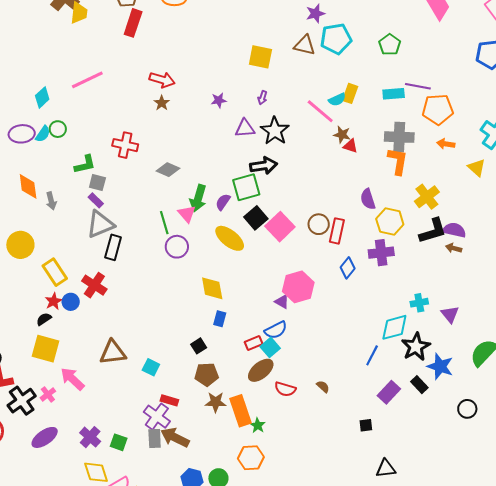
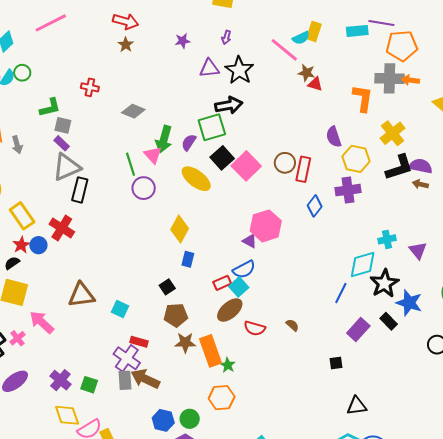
gray cross: (399, 137) -> (389, 78), moved
red cross: (125, 145) -> (90, 87), size x0.7
yellow diamond: (212, 288) -> (180, 229), turned 40

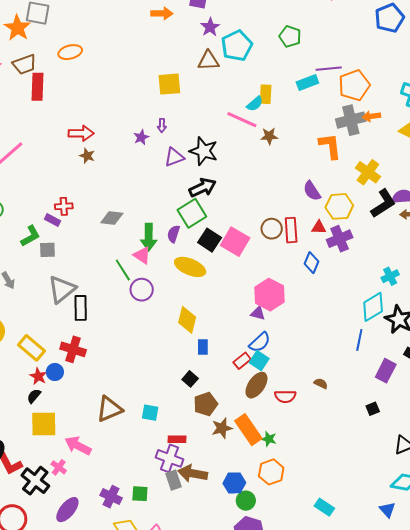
purple arrow: (226, 37) -> (162, 125), moved
red triangle: (315, 84) -> (319, 227), moved
purple rectangle: (62, 143) -> (52, 220), moved
blue hexagon: (163, 420) -> (234, 483), moved

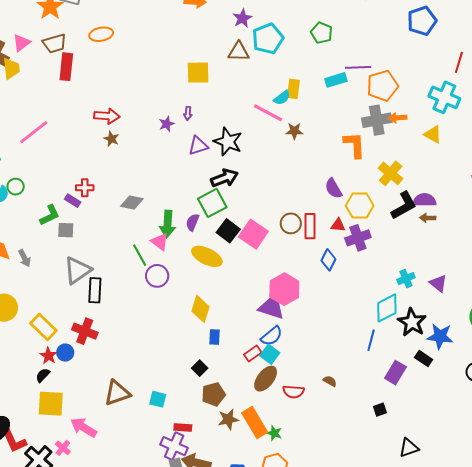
purple triangle: (258, 313) -> (272, 307), size x1.8

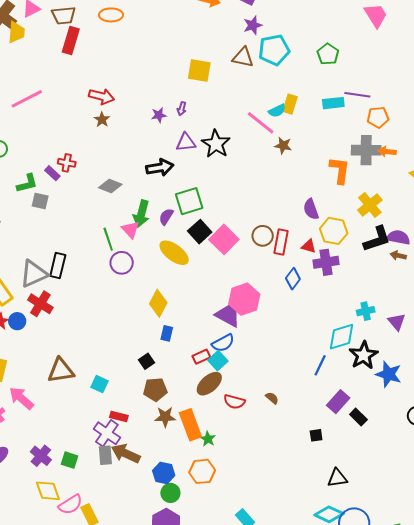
orange pentagon: (382, 86) -> (378, 117), size x0.7
black arrow: (224, 178) -> (160, 168), moved
gray triangle: (78, 270) -> (34, 274), moved
black rectangle: (424, 359) -> (358, 417), moved

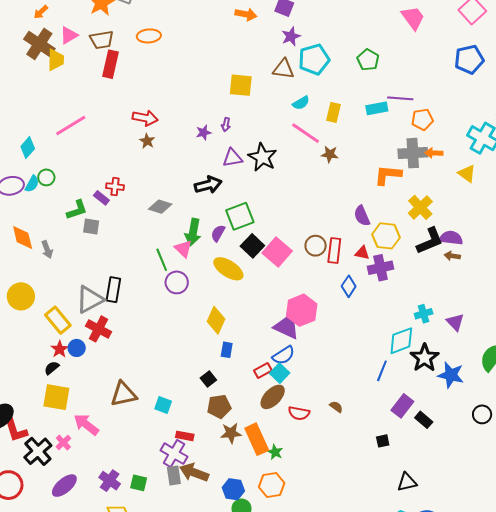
cyan semicircle: (277, 111) -> (301, 103), moved
orange L-shape: (340, 170) -> (388, 175), turned -88

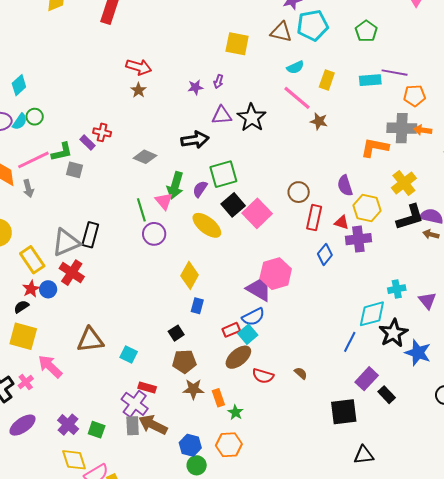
pink line: (71, 125) -> (33, 160), moved
brown circle: (316, 246) -> (299, 192), moved
orange rectangle: (257, 439) -> (218, 398), size x0.6
black square: (383, 441) -> (344, 412), size x2.0

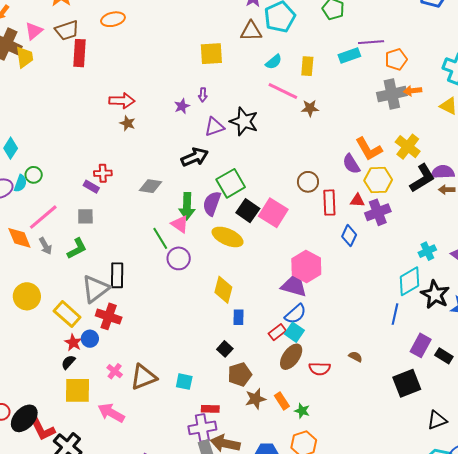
orange L-shape: (375, 147) -> (369, 149), moved, turned -116
green L-shape: (62, 152) -> (77, 249), moved
purple semicircle: (200, 189) -> (212, 203), size x1.4
pink cross: (26, 382) -> (115, 371), moved
purple cross: (135, 404) -> (202, 428), turned -32

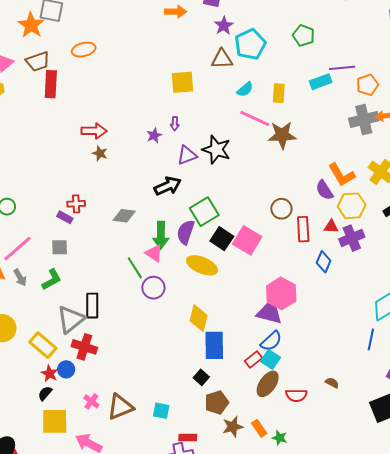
brown star: (310, 108) -> (282, 135), size x1.6
blue rectangle: (238, 317) -> (214, 345), size x1.8

